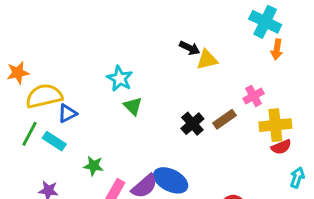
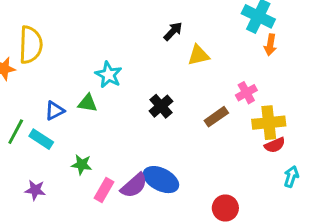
black arrow: (190, 48) -> (173, 31), moved, turned -72
yellow semicircle: (44, 96) -> (31, 45), moved, turned 105
green triangle: (133, 106) -> (88, 103), moved, turned -36
black cross: (192, 124) -> (161, 106), moved

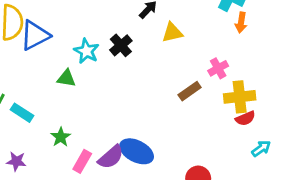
black cross: (161, 106) -> (121, 45), moved
blue triangle: (55, 111) -> (35, 35), moved, size x1.6
green star: (82, 165) -> (61, 137), turned 30
cyan arrow: (291, 177) -> (261, 148), turned 36

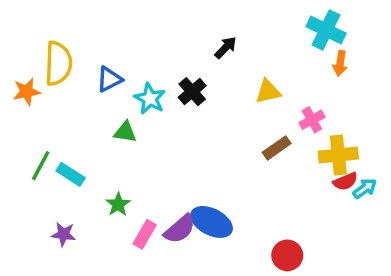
yellow triangle: (172, 32) -> (268, 92), moved
blue triangle: (35, 35) -> (109, 79), moved, size x0.7
cyan arrow: (261, 148) -> (365, 188), moved

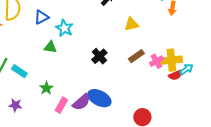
black cross: (192, 92) -> (99, 56), moved
pink cross: (312, 120) -> (156, 61), moved
cyan arrow: (365, 188) -> (186, 69), moved

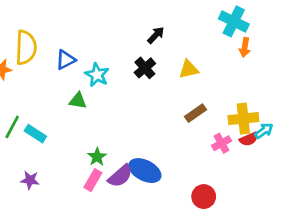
black cross: (99, 56) -> (145, 68), moved
pink cross: (156, 61) -> (221, 143), moved
green star: (46, 88) -> (97, 157), moved

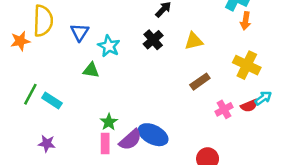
blue triangle: (66, 60) -> (80, 32), turned -30
yellow cross: (243, 119) -> (247, 65), moved, turned 32
pink rectangle: (93, 180) -> (105, 144), turned -30

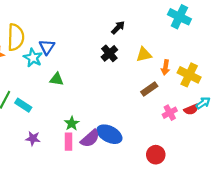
orange arrow: (246, 21) -> (165, 67), moved
cyan star: (109, 46) -> (33, 58), moved
purple star: (47, 144) -> (33, 139), moved

